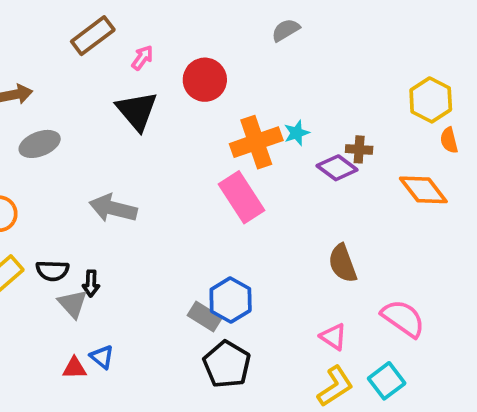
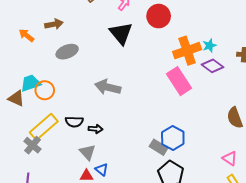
purple diamond: (337, 168) -> (212, 66), moved
black arrow: (91, 284) -> (96, 129), turned -88
gray triangle: (73, 304) -> (87, 152), moved

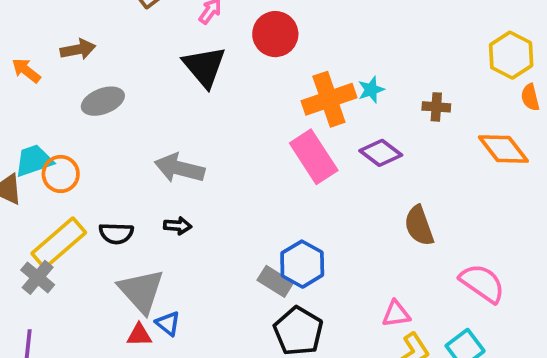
purple diamond: (212, 66) -> (381, 153), moved
black arrow: (96, 129) -> (178, 226), moved
gray triangle: (87, 152) -> (141, 291), size x1.5
pink triangle: (230, 158) -> (396, 314), moved, turned -42

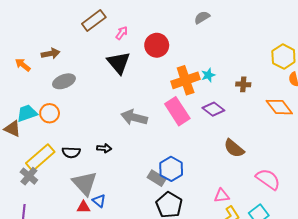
gray arrow: (179, 168) -> (134, 117), moved
orange circle: (61, 174) -> (50, 113), moved
brown semicircle: (419, 226) -> (234, 148), turned -30

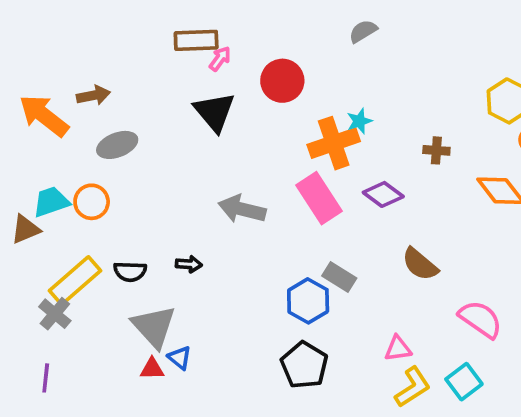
brown rectangle: (94, 21) -> (196, 40), moved, turned 35
orange arrow: (23, 65) -> (44, 116), size x1.8
cyan star: (208, 75) -> (359, 121), moved
brown triangle: (12, 129) -> (25, 229), turned -48
gray rectangle: (157, 178) -> (339, 277), moved

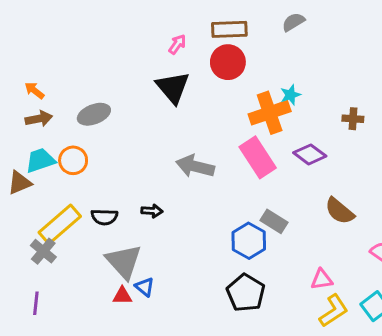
brown rectangle: (196, 40) -> (229, 29), moved
brown arrow: (93, 95) -> (39, 119), moved
orange arrow: (44, 116) -> (34, 90), size x0.5

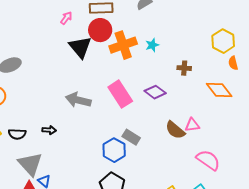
black triangle: (173, 87) -> (80, 47), moved
cyan star: (290, 95) -> (152, 45), moved
orange cross: (270, 113) -> (123, 45), moved
pink triangle: (322, 279) -> (192, 125), moved

